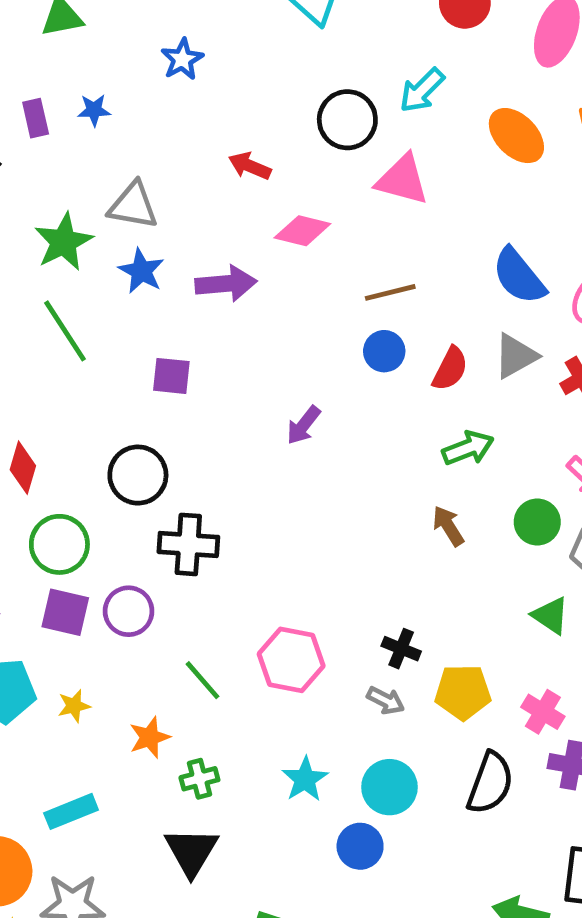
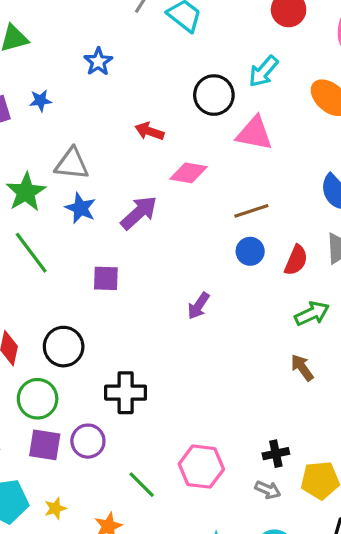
purple arrow: (226, 284) -> (139, 213), turned -33
black circle: (138, 475) -> (64, 347), moved
black cross: (401, 649) -> (276, 454), turned -30

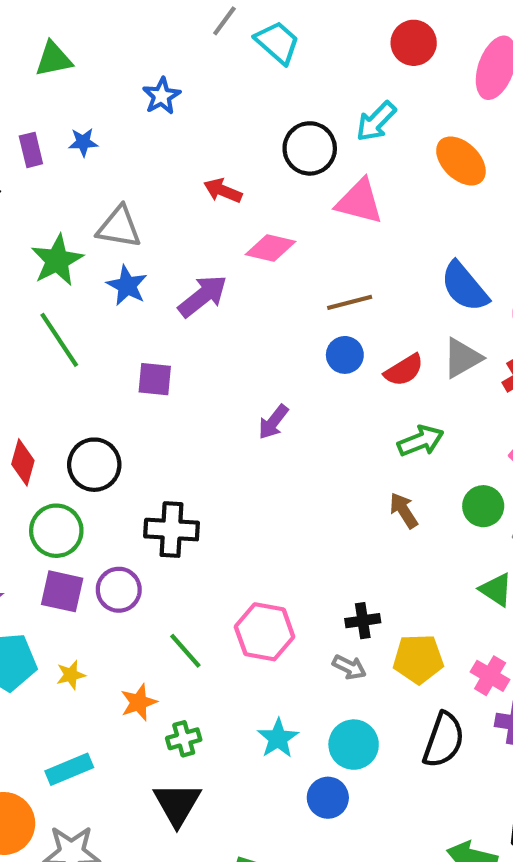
red semicircle: (296, 260) -> (404, 370), turned 32

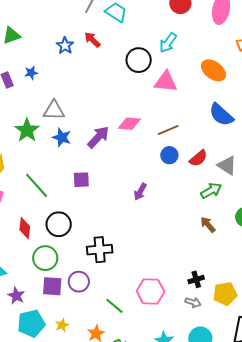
orange ellipse: (461, 161) -> (213, 70), moved
red arrow: (223, 191) -> (92, 40), moved, turned 30
pink diamond: (271, 248) -> (129, 124), moved
green line: (59, 340) -> (37, 185), moved
gray triangle: (462, 358) -> (227, 165), moved, turned -50

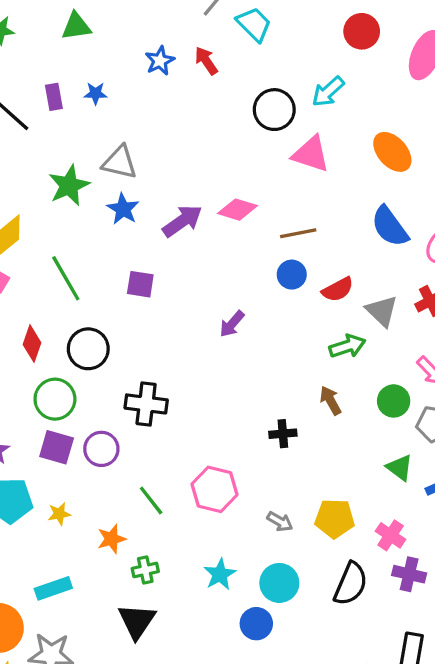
black cross: (196, 279) -> (283, 434), moved

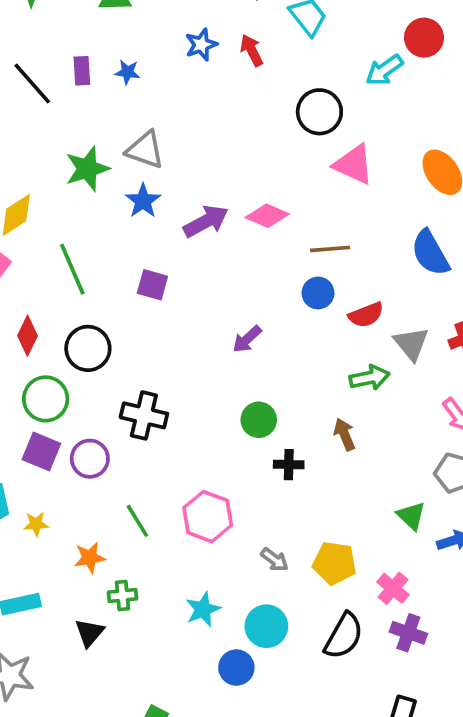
cyan arrow: (328, 92) -> (384, 70), moved
green circle: (394, 401) -> (259, 420), moved
black triangle: (137, 621) -> (89, 633), moved, size x0.7

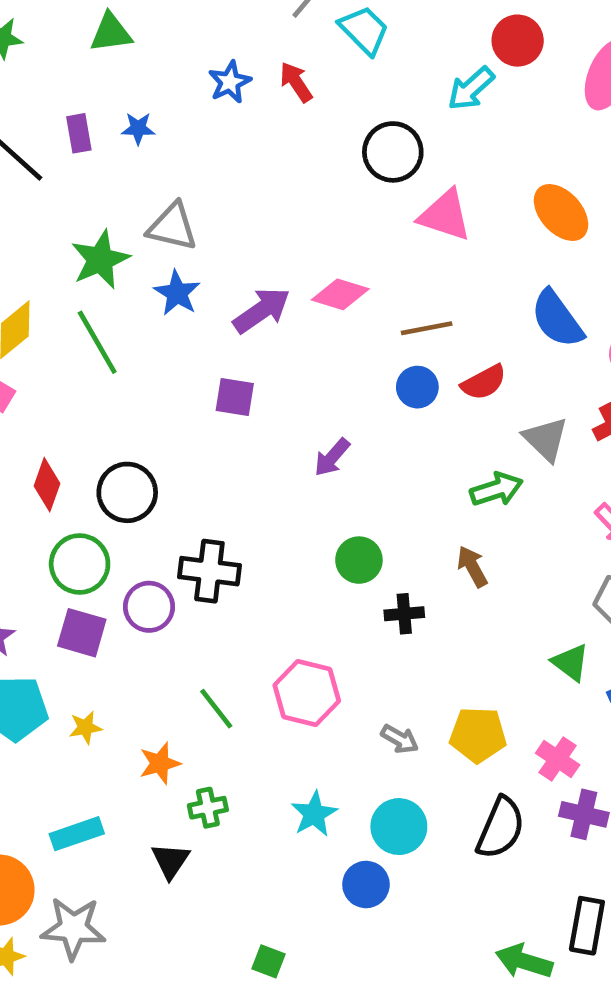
green line: (72, 269) -> (97, 342), moved
purple square: (152, 285) -> (235, 397), moved
red semicircle: (366, 315) -> (484, 382), moved
purple circle: (90, 459) -> (149, 607), moved

